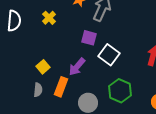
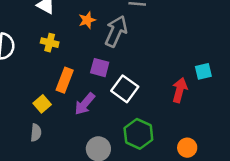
yellow cross: (49, 18) -> (50, 43), turned -32
orange rectangle: (61, 87) -> (65, 80), moved

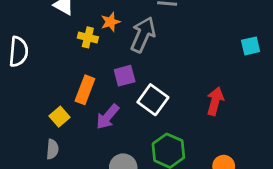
yellow cross: (50, 43) -> (88, 37), moved
purple square: (100, 68) -> (125, 76), turned -30
cyan square: (203, 71) -> (251, 46), moved

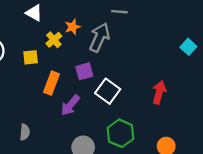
yellow cross: (88, 37) -> (54, 40), turned 35
cyan square: (251, 46) -> (188, 47), turned -35
yellow square: (60, 117) -> (31, 57), moved, turned 35

